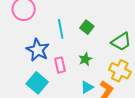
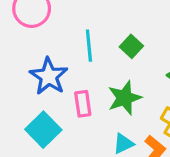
green star: (85, 59) -> (125, 98), size x1.5

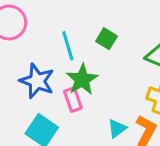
green star: (125, 98) -> (82, 79), moved

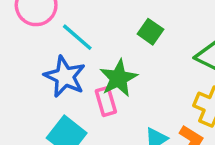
cyan line: (68, 46) -> (77, 37), moved, turned -36

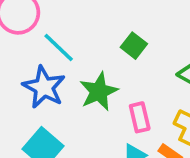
pink rectangle: (106, 101) -> (140, 117), moved

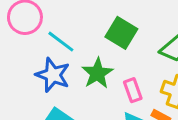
green square: (134, 46) -> (121, 33), size x1.5

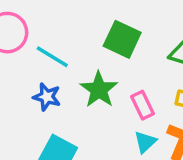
blue star: (53, 75) -> (47, 97), size x0.7

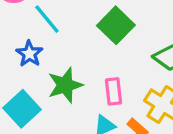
green star: (99, 90) -> (65, 85), moved

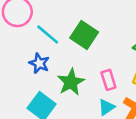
green square: (116, 25) -> (84, 35), moved

